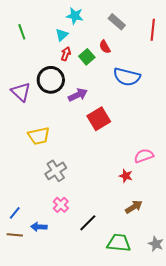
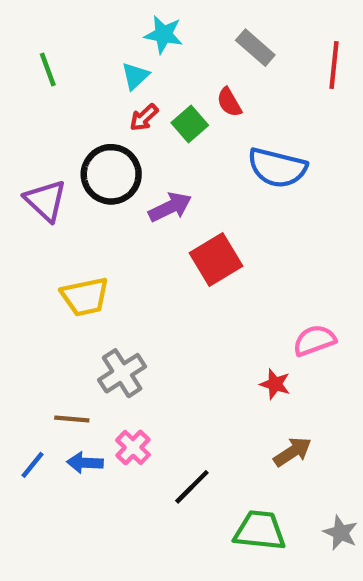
red arrow: (66, 54) -> (144, 118), turned -152
blue arrow: (39, 227) -> (85, 463), moved
brown line: (15, 235) -> (72, 419), moved

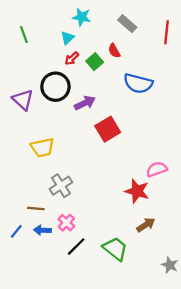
red star: (275, 384) -> (137, 191), size x1.6
black line: (192, 487) -> (76, 247), moved
green trapezoid: (260, 530) -> (115, 249), moved, turned 32

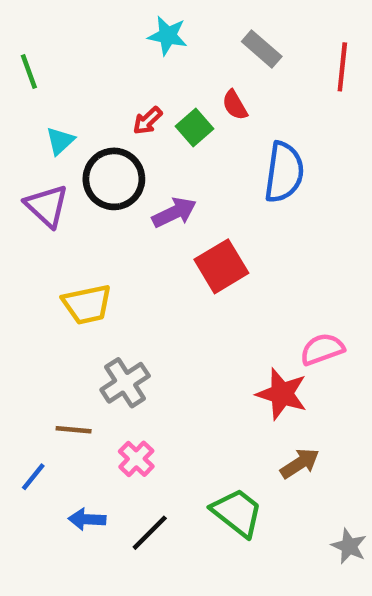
green line: (24, 34) -> (29, 71), moved
cyan triangle: (67, 38) -> (60, 141), moved
blue semicircle: (138, 83) -> (284, 172), turned -96
blue arrow: (42, 230) -> (87, 519), moved
black line: (76, 247) -> (150, 533), moved

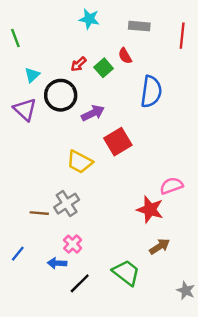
gray rectangle: (262, 49) -> (139, 26), turned -36
yellow trapezoid: (87, 304) -> (80, 162), moved, turned 40
brown line: (74, 430) -> (39, 213), moved
blue arrow: (87, 519) -> (57, 263), moved

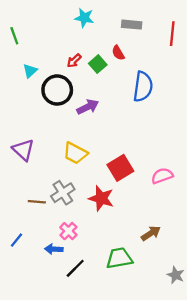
purple triangle: (25, 109) -> (23, 150), moved
red square: (118, 142) -> (120, 168), moved
red star: (150, 210) -> (101, 198), moved
green trapezoid: (126, 273) -> (119, 258), turned -48

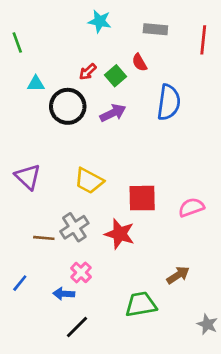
cyan triangle: (30, 71) -> (36, 84), turned 42
purple arrow: (88, 107) -> (113, 113), moved
red square: (120, 168) -> (142, 198), turned 30
black line: (75, 268) -> (77, 327), moved

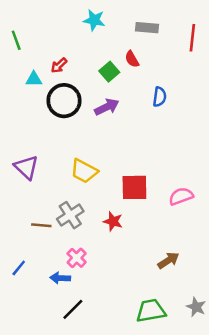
red arrow: (88, 72) -> (59, 65), moved
blue semicircle: (169, 102) -> (160, 97), size x0.6
red star: (120, 234) -> (113, 221), size x0.7
green trapezoid: (141, 304) -> (151, 311), moved

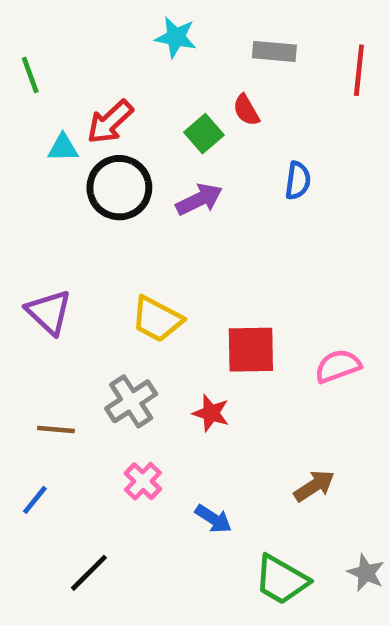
red arrow: (59, 65) -> (110, 122), size x1.5
brown line: (41, 225) -> (56, 430), moved
blue arrow: (60, 278) -> (213, 519), moved, turned -150
black line: (73, 309) -> (89, 573), moved
green trapezoid: (151, 311) -> (281, 580), turned -140

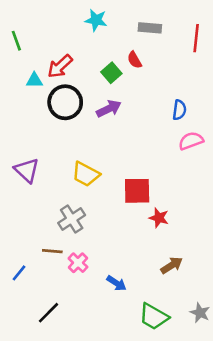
blue semicircle: (298, 181) -> (179, 110), moved
pink semicircle: (338, 366) -> (191, 141), moved
red star: (211, 413) -> (159, 218), moved
brown line: (56, 430) -> (52, 251), moved

